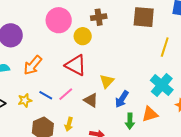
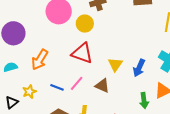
blue arrow: (122, 99) -> (139, 68), moved
yellow star: (25, 100) -> (29, 92), moved

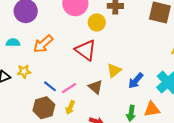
pink line: (77, 83) -> (69, 88), moved
blue line: (57, 87) -> (50, 86), moved

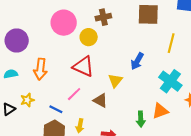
orange arrow: (43, 44) -> (40, 69), turned -30
blue arrow: (136, 81) -> (137, 61), moved
pink line: (69, 88) -> (74, 94), moved

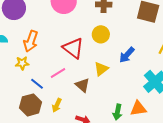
yellow circle: (89, 37) -> (101, 34), moved
yellow star: (27, 100) -> (22, 63), moved

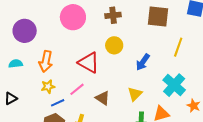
yellow star: (22, 63) -> (48, 87), moved
yellow triangle: (101, 69) -> (135, 94), moved
blue line: (37, 84) -> (58, 103), turned -56

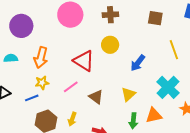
brown square: (158, 17) -> (155, 18), size x0.7
yellow line: (178, 47) -> (174, 50), turned -42
blue line: (58, 103) -> (32, 98), moved

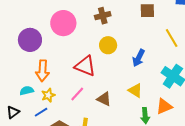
purple circle: (21, 26) -> (30, 40), moved
cyan semicircle: (11, 58) -> (27, 91), moved
yellow triangle: (128, 94) -> (135, 90), turned -35

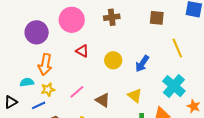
yellow circle: (108, 45) -> (113, 60), moved
red triangle: (85, 66) -> (82, 51), moved, size x0.6

